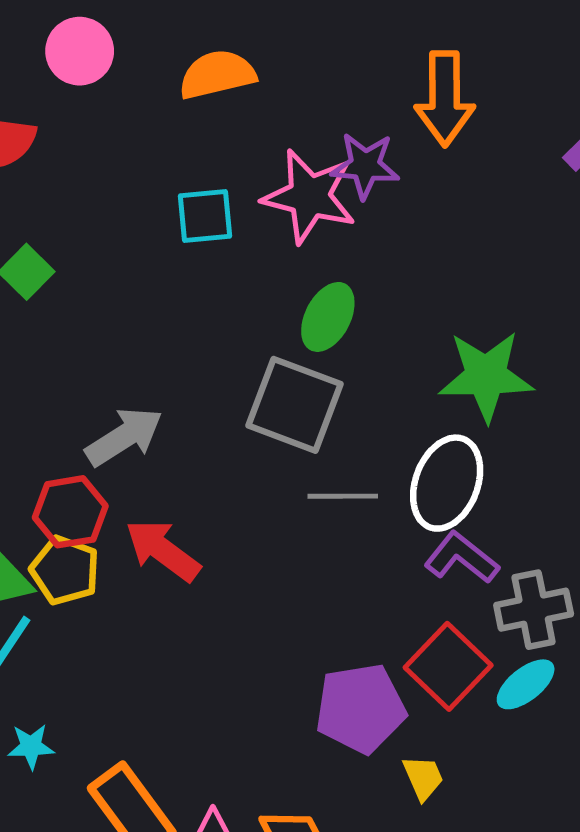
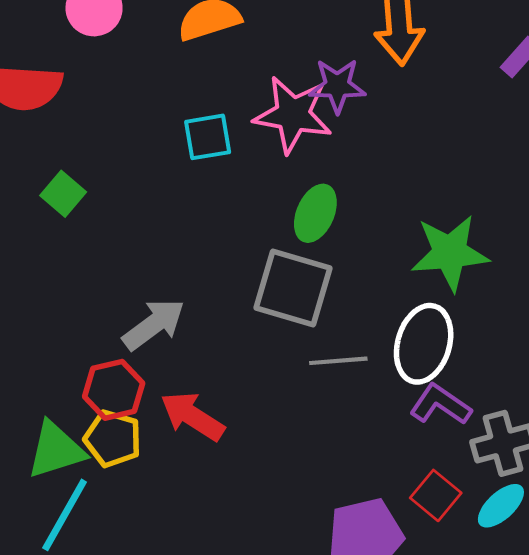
red square: (448, 666) -> (436, 495), size x0.7

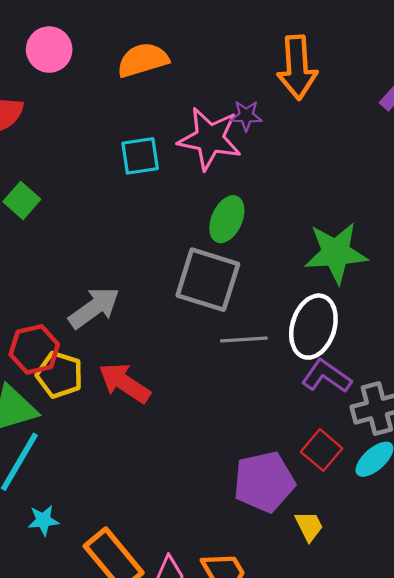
purple star: (337, 86) -> (246, 116), size x0.7
red hexagon: (114, 390) -> (34, 349), moved
yellow pentagon: (113, 439) -> (60, 375), moved

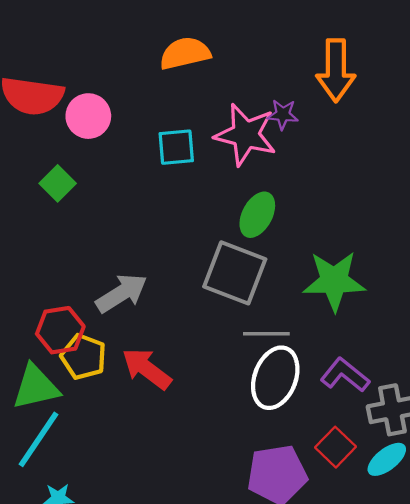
pink circle: (49, 50) -> (88, 116), moved
green star: (336, 253) -> (334, 281), moved
white ellipse: (313, 327) -> (275, 378), moved

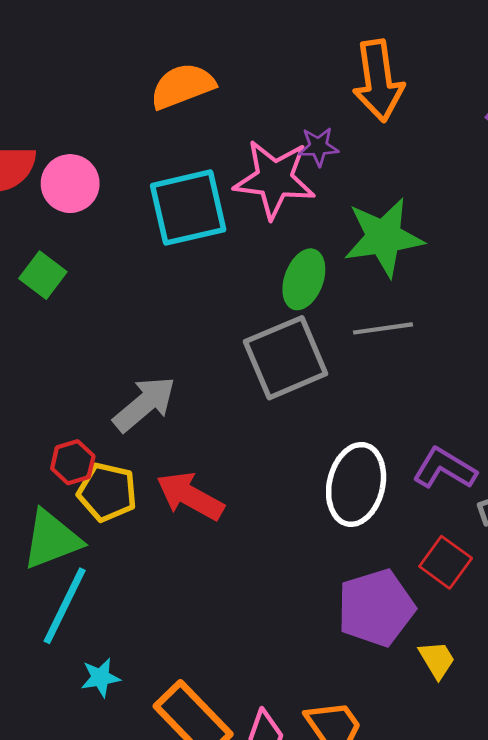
cyan square: (176, 147) -> (188, 208), size x1.5
gray square: (235, 273) -> (286, 358), turned -36
green star: (334, 281) -> (384, 237), moved
red hexagon: (60, 330) -> (73, 462), size x0.7
gray line: (266, 334) -> (383, 328), moved

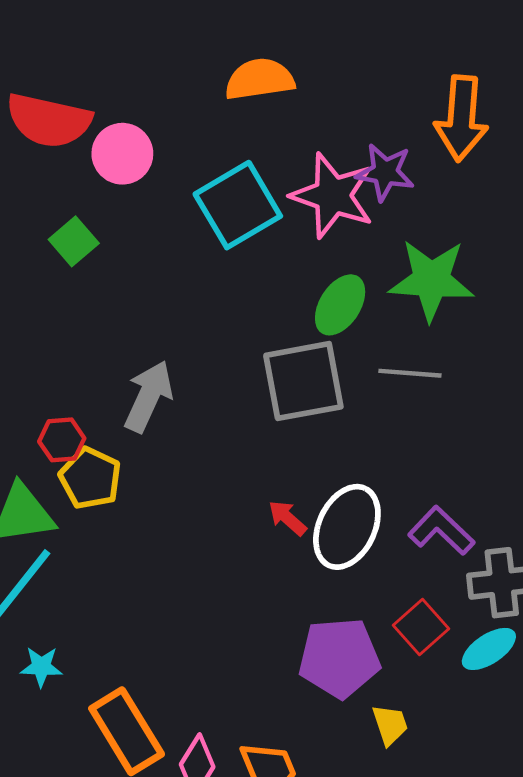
purple star: (318, 147) -> (385, 172), size x1.4
cyan square: (188, 208) -> (238, 205), turned -30
gray arrow: (144, 404) -> (148, 396), turned -38
red arrow: (190, 496) -> (287, 518), moved, size x0.6

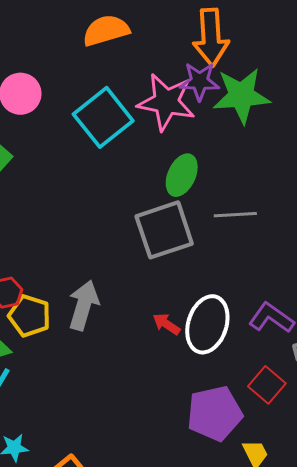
orange arrow: (461, 118) -> (211, 37), moved
green star: (431, 280) -> (241, 96), moved
gray arrow: (148, 396) -> (84, 305), moved

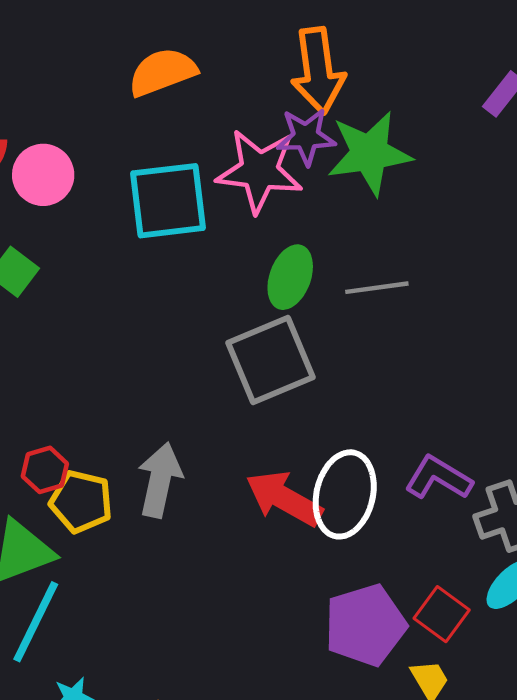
cyan square: (103, 117) -> (168, 201), turned 36
gray line: (235, 215) -> (377, 288), moved
red arrow: (166, 324) -> (284, 498), size x1.8
red square: (267, 385) -> (442, 614), moved

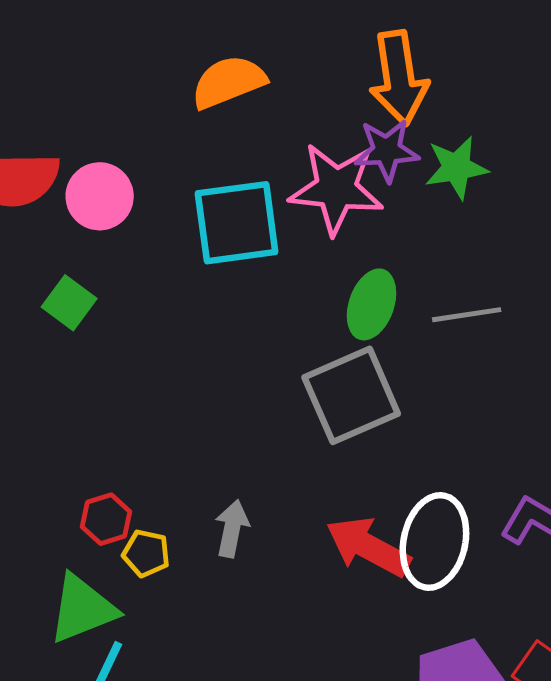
green star: (369, 153) -> (456, 168), size x0.7
gray arrow: (160, 480) -> (232, 529), size x0.7
yellow pentagon: (81, 502) -> (146, 553), size x0.7

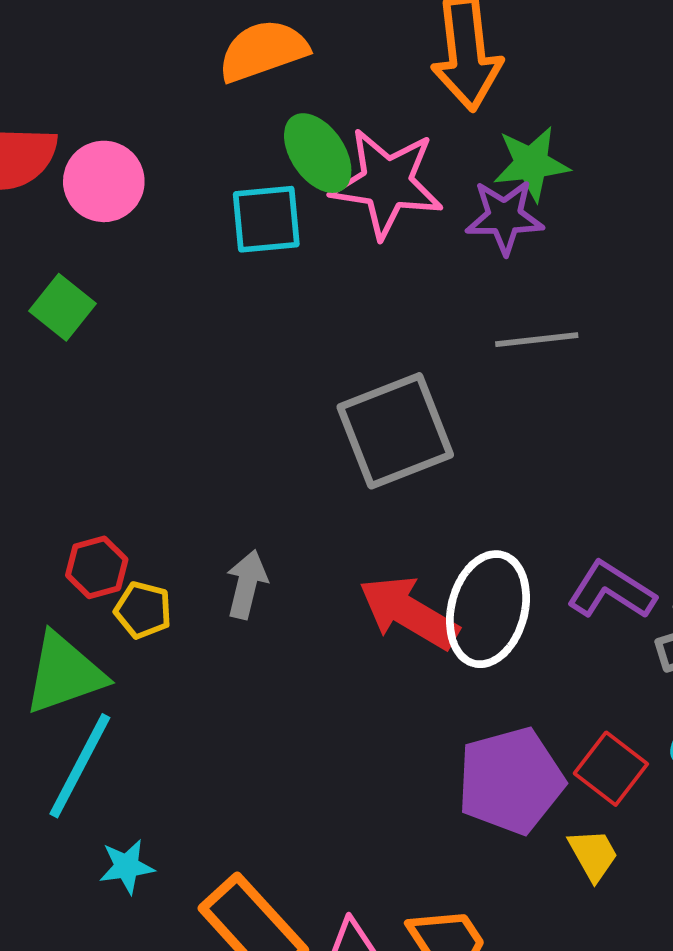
purple star: (387, 150) -> (505, 217), moved
cyan square: (237, 223) -> (266, 219), size x0.7
green ellipse: (372, 304) -> (318, 153), moved, turned -56

